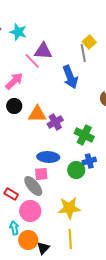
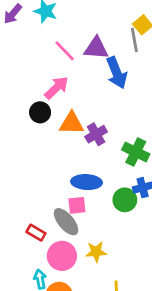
purple triangle: (43, 51) -> (96, 48), moved
pink arrow: (14, 81) -> (56, 88), moved
yellow star: (69, 208) -> (96, 252), moved, size x0.7

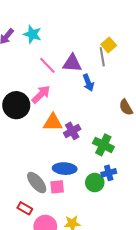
blue arrow: (117, 73) -> (88, 83), size x0.7
black circle: (40, 112) -> (16, 105), moved, size x1.6
gray ellipse: (66, 222) -> (37, 183), moved

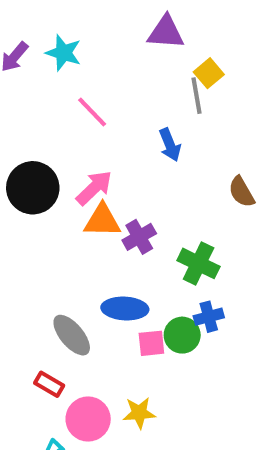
purple triangle: (72, 63) -> (166, 32), moved
pink arrow: (41, 94) -> (94, 188), moved
pink square: (57, 187) -> (151, 343), moved

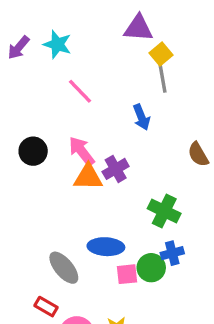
yellow square: (209, 73) -> (161, 54), moved
black circle: (33, 188) -> (33, 151), size x0.7
pink arrow: (94, 188) -> (82, 151), turned -84
purple cross: (139, 237) -> (116, 169), moved

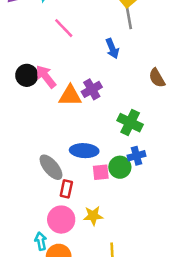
pink arrow: (82, 151) -> (46, 77), moved
red rectangle: (46, 307) -> (66, 189), moved, turned 72

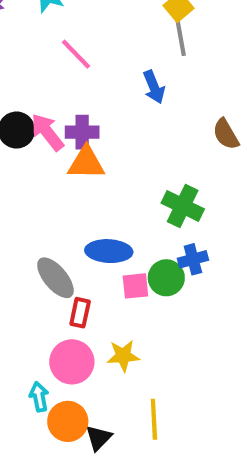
purple cross: (92, 89) -> (82, 132), moved, turned 30

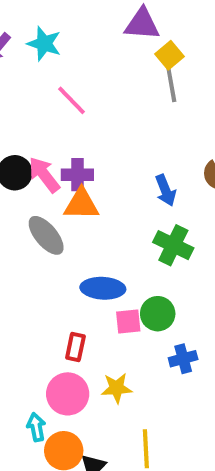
blue arrow: (154, 87) -> (165, 190), moved
blue cross: (193, 259) -> (183, 359), moved
gray ellipse: (55, 278) -> (46, 235), moved

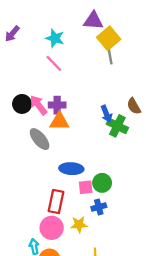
cyan star: (44, 44) -> (55, 38), moved
yellow square: (169, 55) -> (109, 38), size x1.5
green cross: (173, 245) -> (117, 126), moved
red rectangle: (75, 347) -> (56, 202), size x1.5
blue cross: (183, 359) -> (99, 207), moved

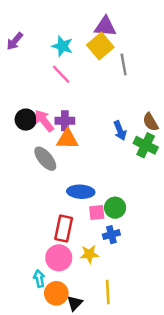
yellow square: (109, 38) -> (100, 46), moved
green cross: (117, 126) -> (146, 145), moved

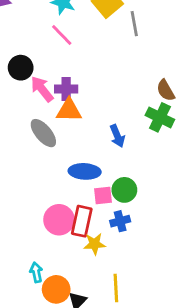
black circle: (26, 120) -> (21, 68), moved
blue arrow: (120, 131) -> (117, 136), moved
red rectangle: (64, 228) -> (82, 221), moved
pink circle: (59, 258) -> (59, 220), moved

